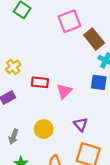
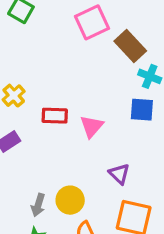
yellow circle: (44, 129) -> (70, 200), moved
gray arrow: (13, 137) -> (38, 205), moved

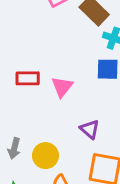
gray arrow: (38, 205) -> (14, 148), moved

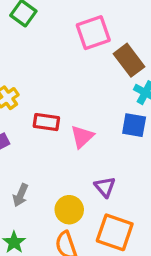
yellow circle: (45, 156) -> (69, 210), moved

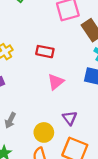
red rectangle: (46, 122) -> (45, 52), moved

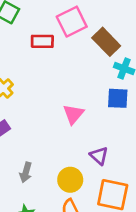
red rectangle: (45, 52) -> (42, 41), moved

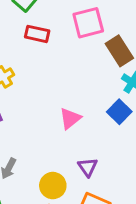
red rectangle: (42, 41) -> (37, 34), moved
blue square: (118, 98) -> (119, 112), turned 30

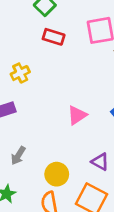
purple triangle: (88, 167) -> (100, 162), moved, turned -30

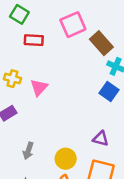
yellow cross: (20, 73) -> (13, 79), turned -35
pink triangle: (77, 115) -> (39, 87), moved

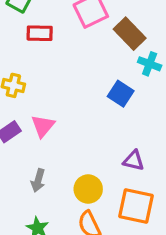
pink triangle: (39, 87) -> (43, 126), moved
blue square: (109, 91) -> (121, 94), moved

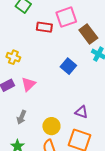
red rectangle: (40, 33) -> (44, 27), moved
blue square: (121, 94) -> (68, 66), moved

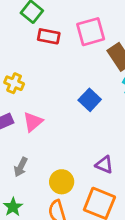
red rectangle: (44, 27) -> (49, 36), moved

